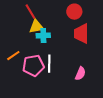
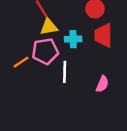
cyan cross: (43, 36) -> (73, 39), moved
pink pentagon: (33, 66) -> (45, 51), moved

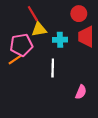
pink pentagon: (45, 51) -> (21, 45), moved
pink semicircle: (102, 84) -> (81, 92), moved

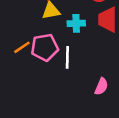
pink pentagon: (21, 45) -> (45, 47), moved

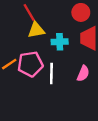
pink semicircle: (101, 86) -> (83, 73), moved

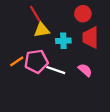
white line: (51, 73) -> (56, 70), turned -72
pink semicircle: (83, 73) -> (85, 70), turned -72

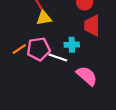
cyan cross: (63, 41) -> (72, 45), moved
pink semicircle: (85, 70) -> (87, 76), moved, size x1.5

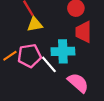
cyan cross: (72, 45) -> (63, 51), size x1.5
white line: (58, 58) -> (49, 64), turned 30

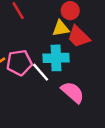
yellow triangle: (35, 24) -> (61, 28), moved
red trapezoid: (83, 32) -> (78, 37), turned -45

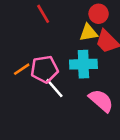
white line: (41, 72) -> (54, 88), moved

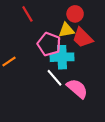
pink pentagon: (44, 69) -> (49, 44), moved, turned 30
white line: (54, 88) -> (54, 78), moved

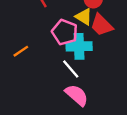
yellow triangle: (66, 30) -> (84, 17), turned 42
pink semicircle: (77, 89) -> (77, 95), moved

